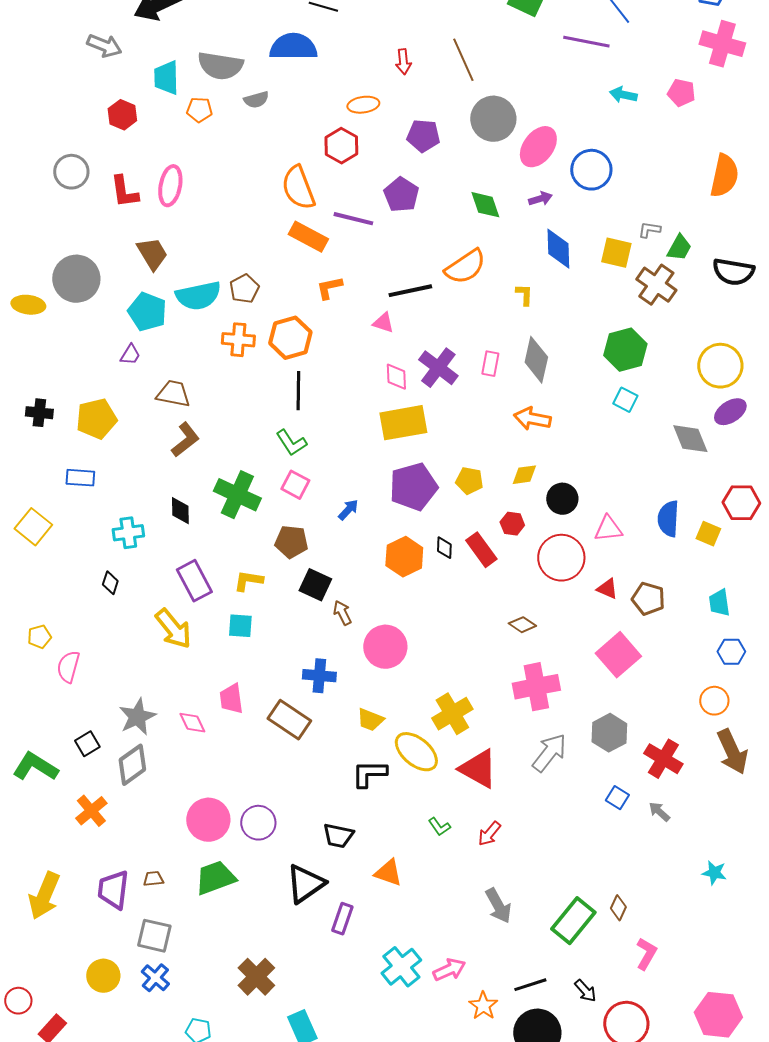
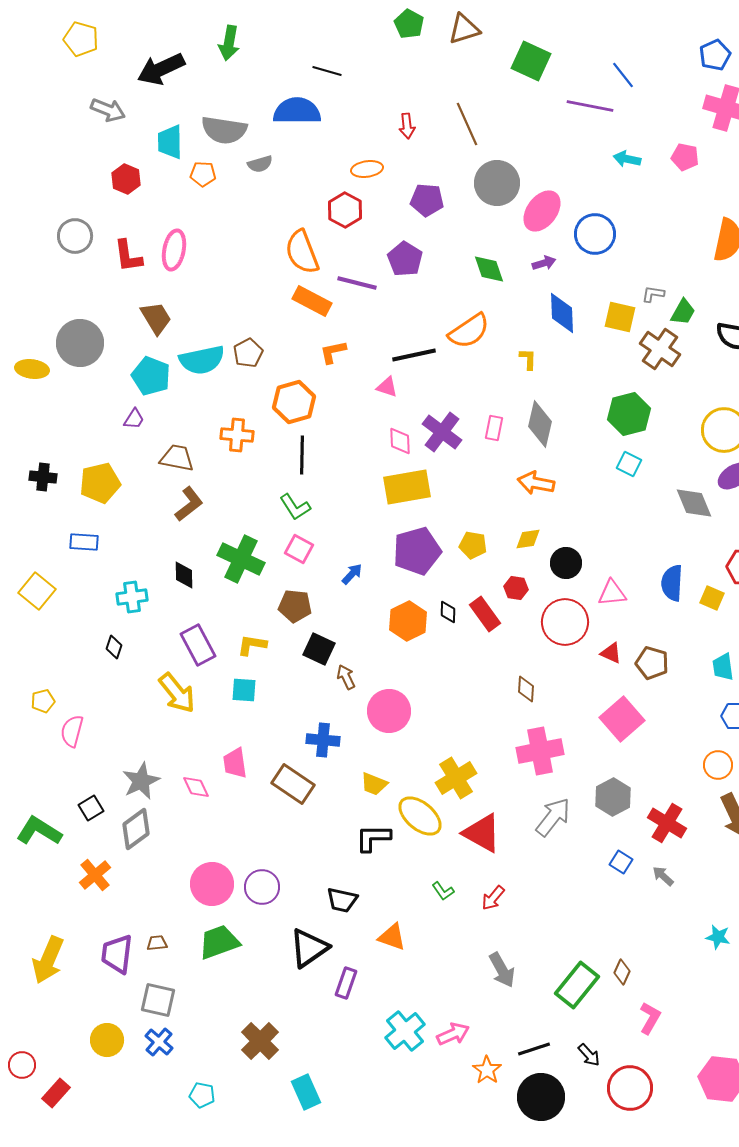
orange cross: (238, 340) -> (237, 435), moved
brown diamond: (522, 625) -> (526, 689), turned 60

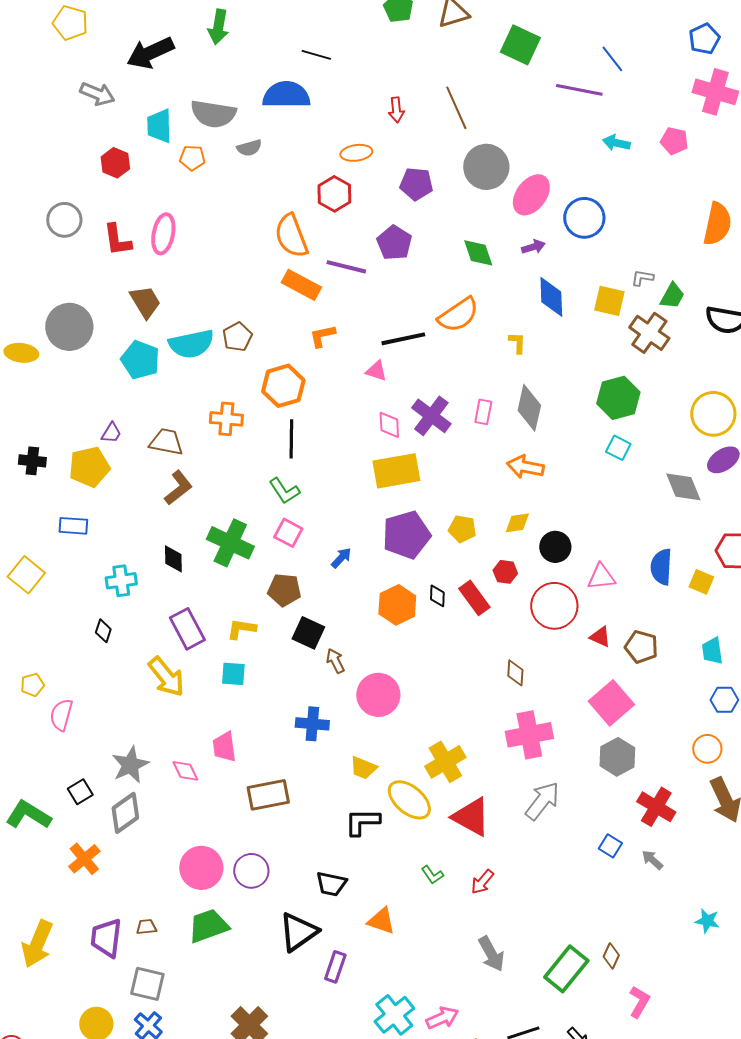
purple trapezoid: (134, 419) -> (111, 433), moved
brown rectangle: (293, 784) -> (268, 795), moved, turned -45
gray hexagon: (613, 797) -> (617, 757), moved

